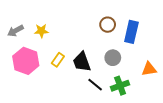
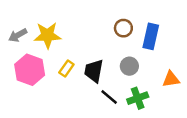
yellow star: (41, 31) -> (47, 35), size x1.6
black trapezoid: (82, 62) -> (94, 71), turned 30

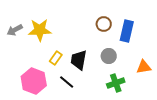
pink hexagon: (30, 70) -> (34, 81), moved
black line: (109, 97) -> (67, 82), moved

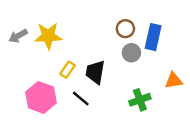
gray circle: (109, 56) -> (131, 53), moved

